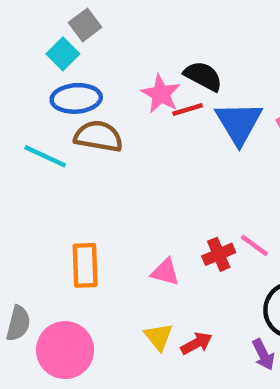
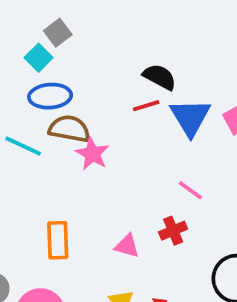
pink star: (161, 94) -> (92, 154), moved
pink line: (254, 245) -> (190, 190), moved

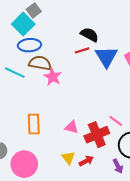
cyan square: (39, 58) -> (23, 24), size x1.5
pink line: (190, 190) -> (116, 121), moved
red cross: (173, 231) -> (97, 135), moved, size x1.6

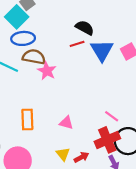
red cross: (97, 135) -> (107, 140), moved

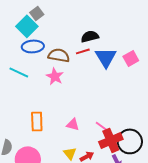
black semicircle: (85, 28) -> (90, 36), turned -42
brown semicircle: (34, 57) -> (59, 55), moved
pink line: (112, 116) -> (102, 126), moved

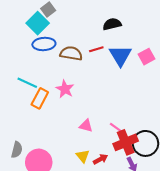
black semicircle: (90, 36) -> (112, 24), moved
cyan line: (19, 72) -> (27, 83), moved
pink star: (55, 76) -> (65, 89), moved
orange rectangle: (37, 121) -> (40, 98), moved, turned 30

